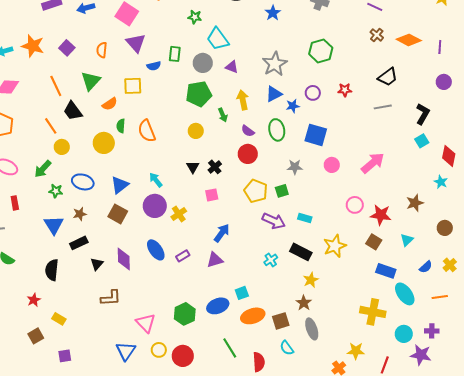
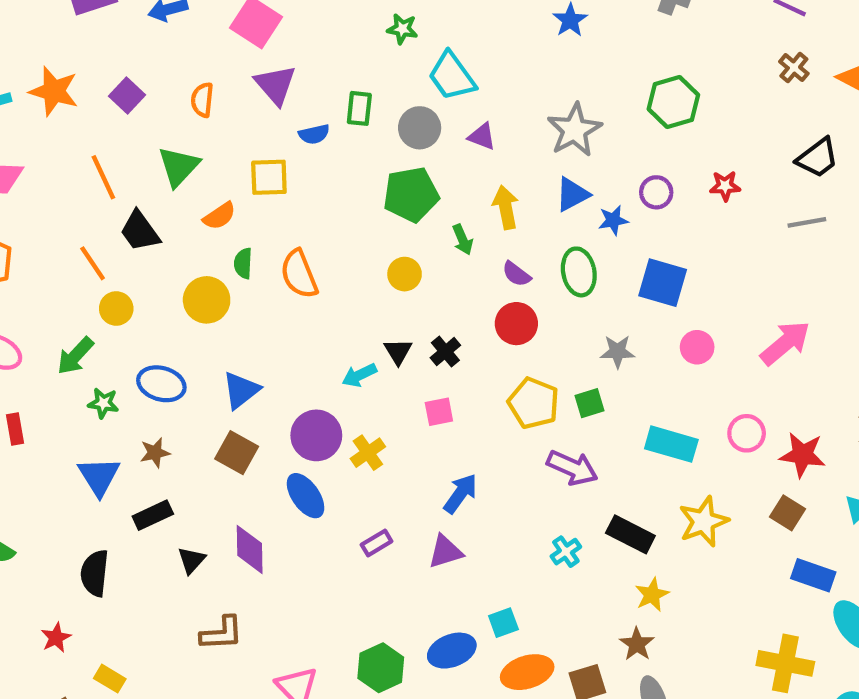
cyan arrow: (156, 180) -> (359, 375), moved, turned -77
cyan rectangle: (305, 218) -> (671, 444), moved, size x1.6
blue ellipse: (156, 250) -> (306, 496), moved

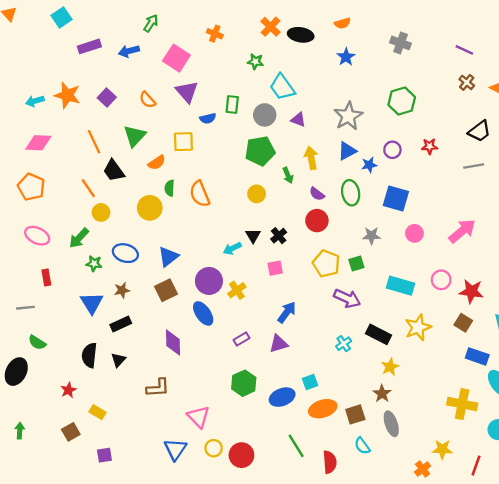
orange semicircle: (202, 100) -> (147, 100), turned -48
brown square: (237, 453) -> (166, 290), turned 35
black triangle: (192, 560) -> (118, 360), moved
green hexagon: (381, 668) -> (244, 383), moved

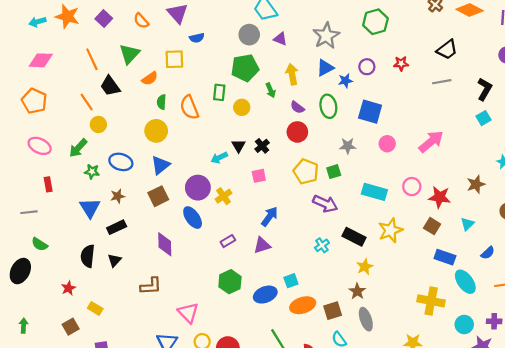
green rectangle: (232, 104) -> (219, 92), moved
yellow circle: (150, 208) -> (156, 131), moved

